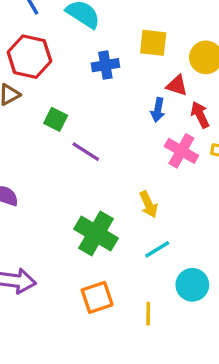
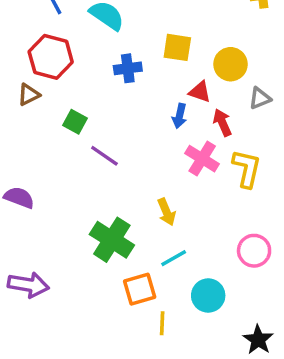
orange square: (97, 297) -> (140, 289), moved

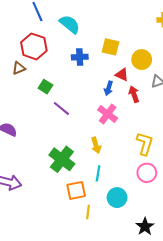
pink cross: (202, 159) -> (108, 114), moved
yellow L-shape: (247, 169) -> (145, 144), moved
cyan line: (174, 258) -> (98, 173), turned -56

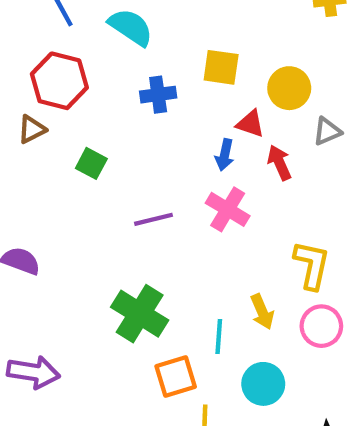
purple line: (61, 109) -> (153, 219), moved, turned -48
yellow arrow: (96, 145) -> (262, 312), moved

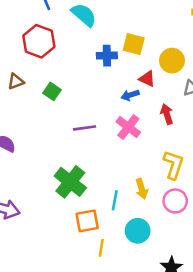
blue cross: (158, 95) -> (107, 56), moved
brown triangle: (32, 129) -> (16, 82), moved
blue arrow: (225, 155) -> (130, 95), turned 54
red arrow: (279, 163) -> (167, 114), moved

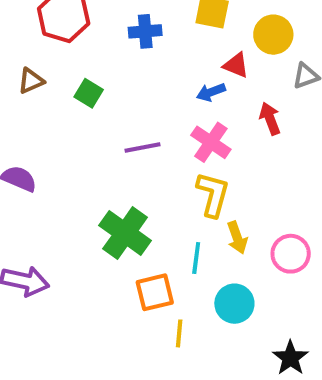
blue cross: (107, 56) -> (145, 31), moved
yellow L-shape: (174, 165) -> (213, 194), moved

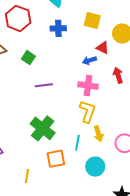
pink cross: (211, 142) -> (88, 85), turned -30
purple line: (143, 148) -> (44, 85), moved
yellow line: (179, 333) -> (27, 176), moved

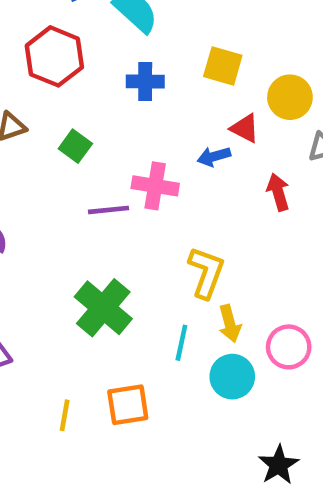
pink cross: (88, 85) -> (155, 186), moved
orange square: (56, 159) -> (128, 405), moved
cyan circle: (95, 167) -> (232, 377), moved

